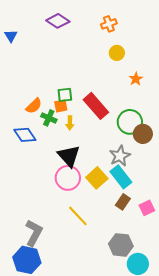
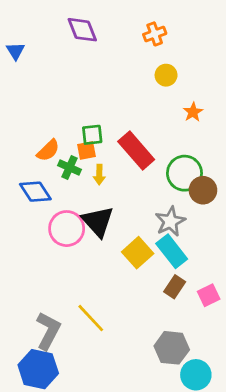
purple diamond: (58, 21) -> (82, 30), turned 35
pink circle: (68, 178) -> (67, 229), moved
yellow line: (78, 216) -> (91, 318), moved

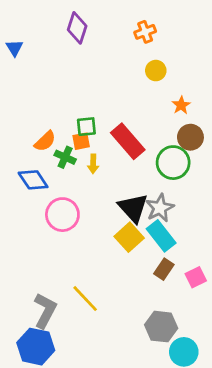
purple diamond: (82, 30) -> (77, 28), turned 40
brown circle: (203, 190) -> (190, 137), moved
black triangle: (98, 221) -> (133, 208), moved

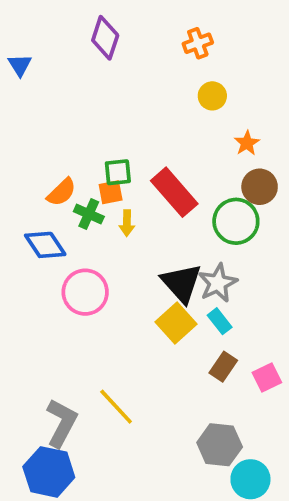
cyan rectangle: (161, 236) -> (220, 321), size x0.6

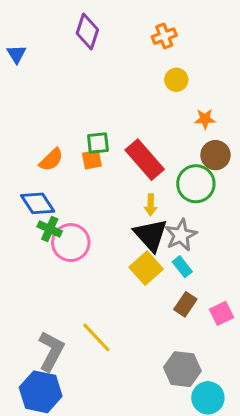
orange star: (247, 143) -> (205, 119), turned 30
green cross: (89, 214) -> (50, 229), moved
yellow arrow: (127, 223) -> (151, 205), moved

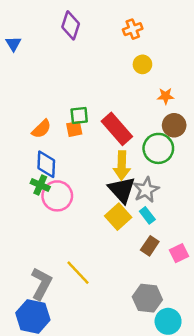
blue diamond: (38, 203) -> (46, 164), moved, turned 36
yellow arrow: (151, 205) -> (122, 165), size x1.6

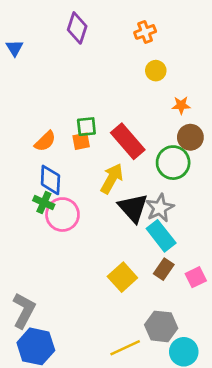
yellow arrow: (122, 165) -> (112, 179), moved, turned -152
cyan rectangle: (147, 215) -> (161, 236), size x1.6
yellow square: (118, 217) -> (122, 277), moved
yellow line: (78, 273) -> (125, 348), moved, turned -72
gray L-shape: (41, 284) -> (24, 310), moved

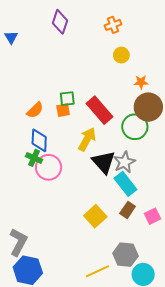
brown circle: (190, 137) -> (148, 107), size x1.4

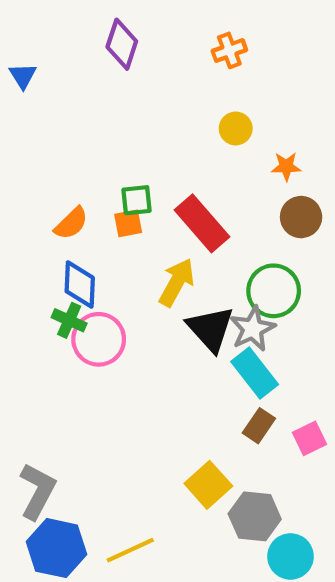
yellow circle: (121, 55) -> (236, 128), moved
brown circle: (148, 107) -> (301, 217), size x0.7
green circle: (135, 127) -> (274, 291), moved
yellow square: (95, 216) -> (208, 485), moved
yellow line: (97, 271) -> (130, 550), moved

